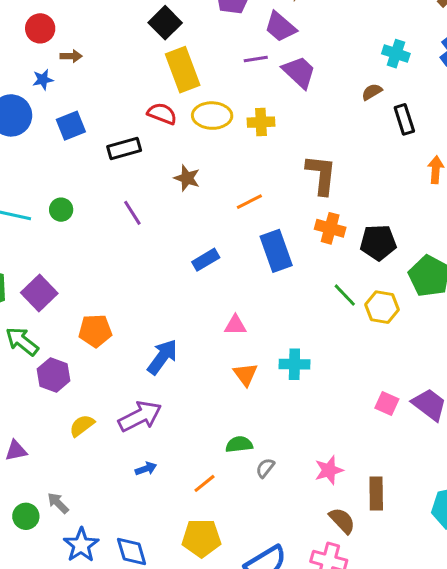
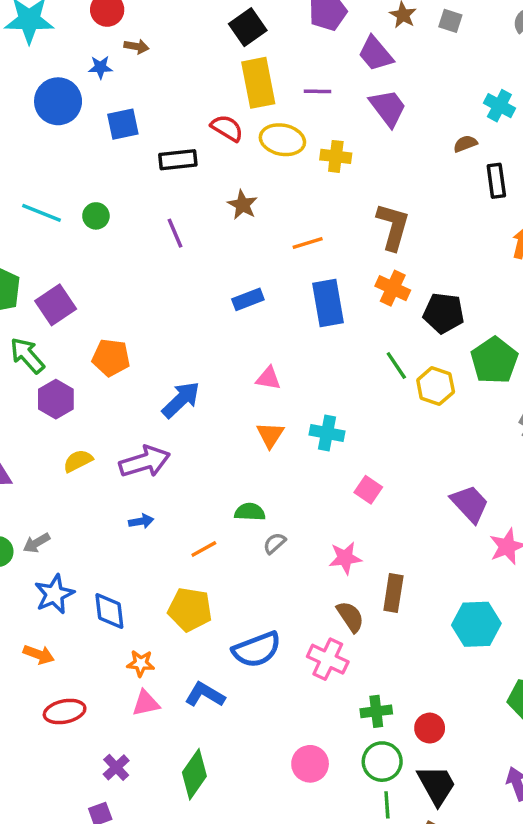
purple line: (256, 59) -> (317, 91), moved
pink square: (387, 403) -> (368, 490), moved
gray arrow: (58, 503) -> (37, 543), turned -85

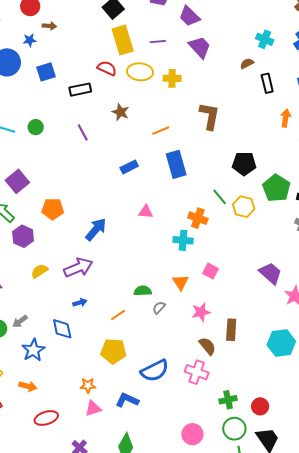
orange cross: (393, 288) -> (198, 218), moved
orange triangle: (270, 435) -> (181, 282), moved
blue diamond: (109, 611) -> (62, 329), moved

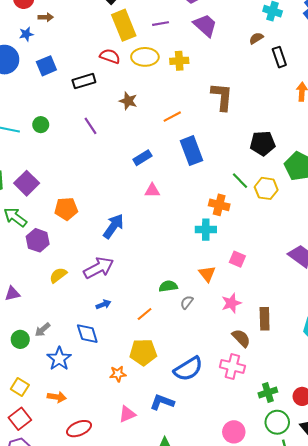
pink triangle: (146, 212) -> (152, 191), moved
orange star: (88, 385) -> (118, 374), moved

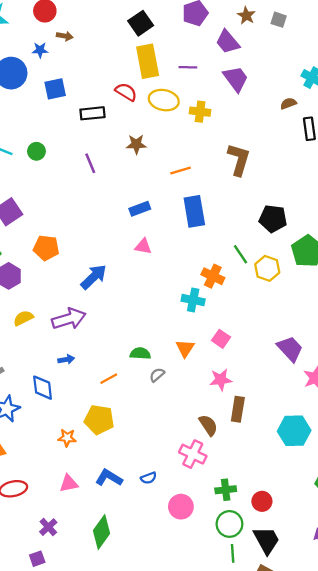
brown star: (128, 101) -> (136, 144), turned -30
pink star: (231, 303) -> (221, 380), moved
blue semicircle: (188, 369) -> (149, 478), moved, size x0.5
pink circle: (234, 432) -> (181, 507), moved

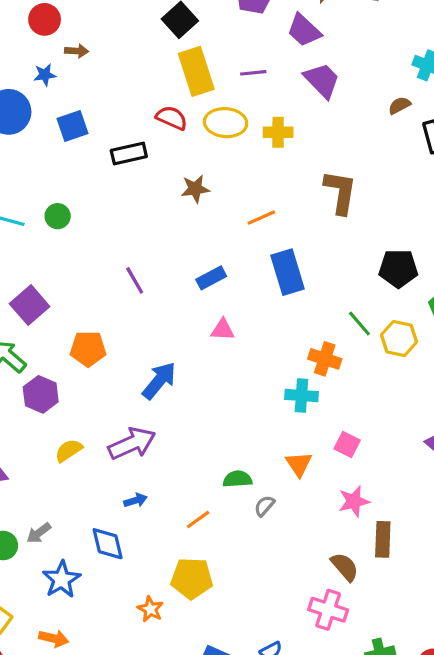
purple line: (90, 163) -> (135, 280), moved
orange star: (67, 438) -> (150, 609), turned 30

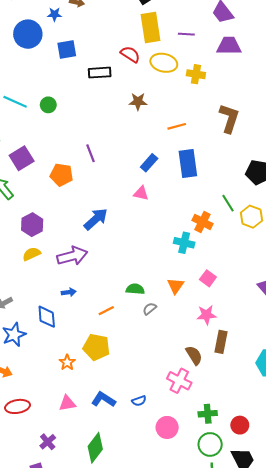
purple trapezoid: (322, 80) -> (229, 46), turned -55
blue rectangle: (211, 278) -> (149, 163), moved, turned -30
orange pentagon: (88, 349) -> (61, 175), moved
purple hexagon: (41, 394) -> (32, 225), moved

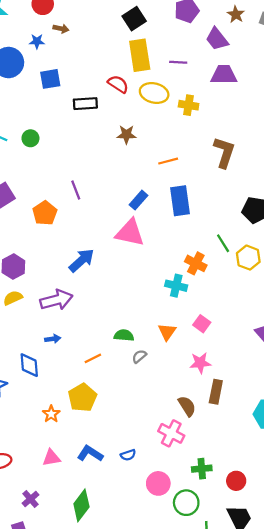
orange pentagon: (61, 175) -> (45, 213), turned 30
pink triangle: (141, 193) -> (130, 233), size x1.8
yellow pentagon: (96, 347) -> (82, 398), turned 30
green circle: (210, 444) -> (186, 503), moved

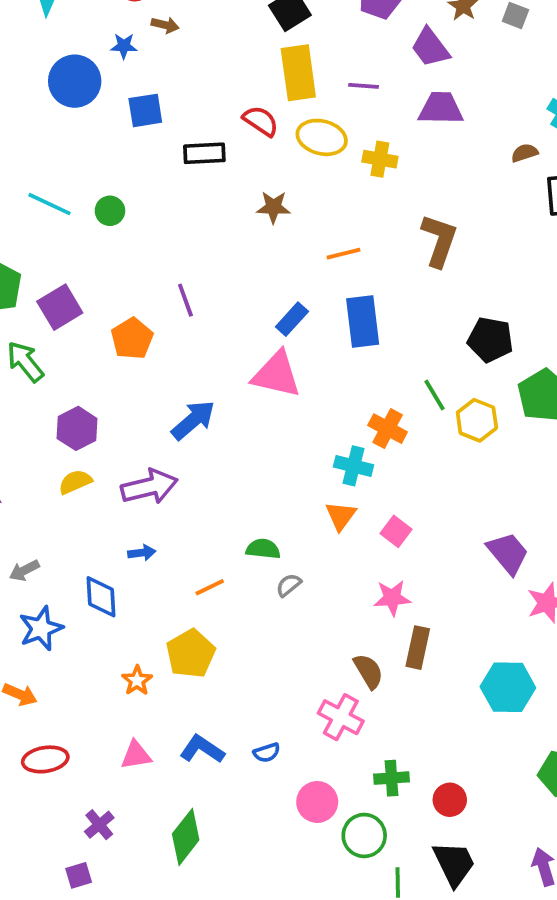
orange triangle: (167, 332) -> (341, 516), moved

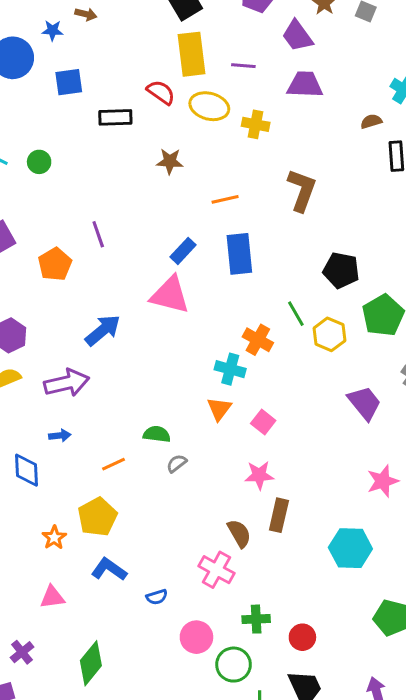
purple trapezoid: (508, 553) -> (365, 403), moved
blue L-shape: (202, 749) -> (109, 569), moved

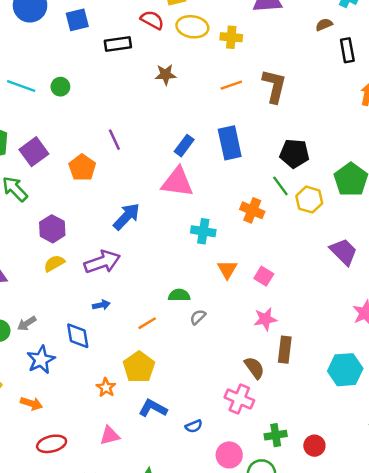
orange line: (225, 199) -> (231, 85), moved
black pentagon: (341, 270) -> (294, 153), moved
cyan cross: (230, 369) -> (203, 231), moved

